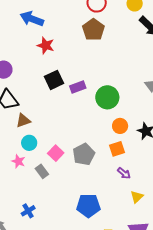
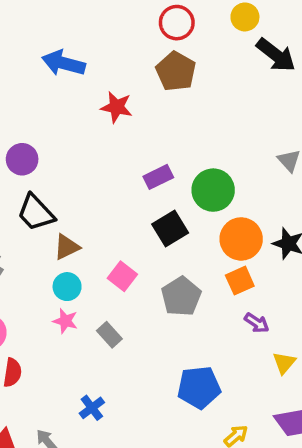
red star: (46, 45) -> (117, 107), moved
black square: (54, 80) -> (170, 229), moved
orange circle: (120, 126) -> (241, 239), size x1.5
cyan circle: (29, 143) -> (67, 287), moved
pink square: (56, 153) -> (122, 276), moved

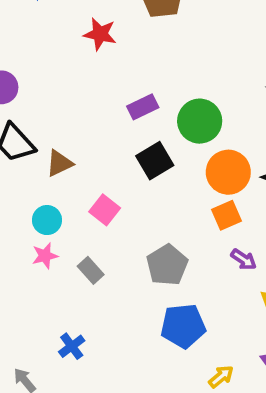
brown triangle: (67, 247) -> (59, 163), moved
gray pentagon: (181, 296) -> (167, 265), moved
pink star: (65, 321) -> (45, 256), turned -30

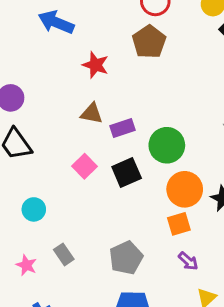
brown triangle: (59, 163) -> (92, 113), moved, turned 30
pink square: (105, 210) -> (84, 166), moved
pink star: (45, 256) -> (26, 265), moved, turned 30

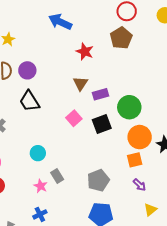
brown triangle: (92, 113) -> (81, 84), turned 49
cyan circle: (34, 209) -> (38, 153), moved
pink star: (26, 265) -> (41, 186), moved

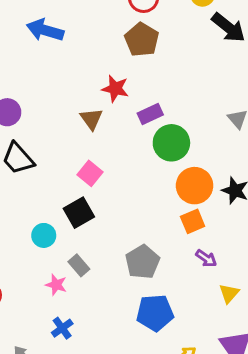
red star: (85, 52) -> (115, 89), moved
purple rectangle: (100, 94) -> (150, 114), moved
black square: (102, 124) -> (79, 213), moved

